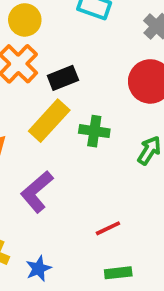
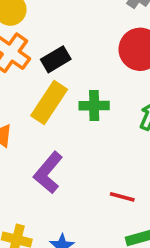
red line: (108, 228) -> (122, 197), turned 50

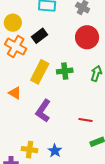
black rectangle: (56, 59) -> (40, 36), moved

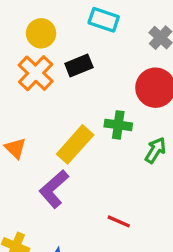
green cross: (65, 71) -> (118, 125), moved
yellow rectangle: (40, 72) -> (75, 144), moved

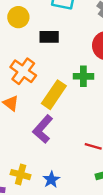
black rectangle: (79, 66) -> (49, 37), turned 30
orange cross: (36, 73) -> (23, 71), moved

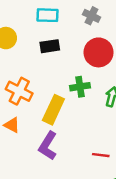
black rectangle: (49, 37) -> (50, 46), moved

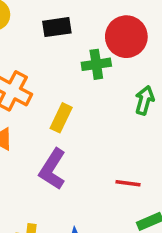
green cross: (80, 87) -> (96, 64), moved
yellow rectangle: (53, 110) -> (61, 118), size x0.7

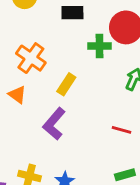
red line: (128, 183) -> (122, 130), moved

